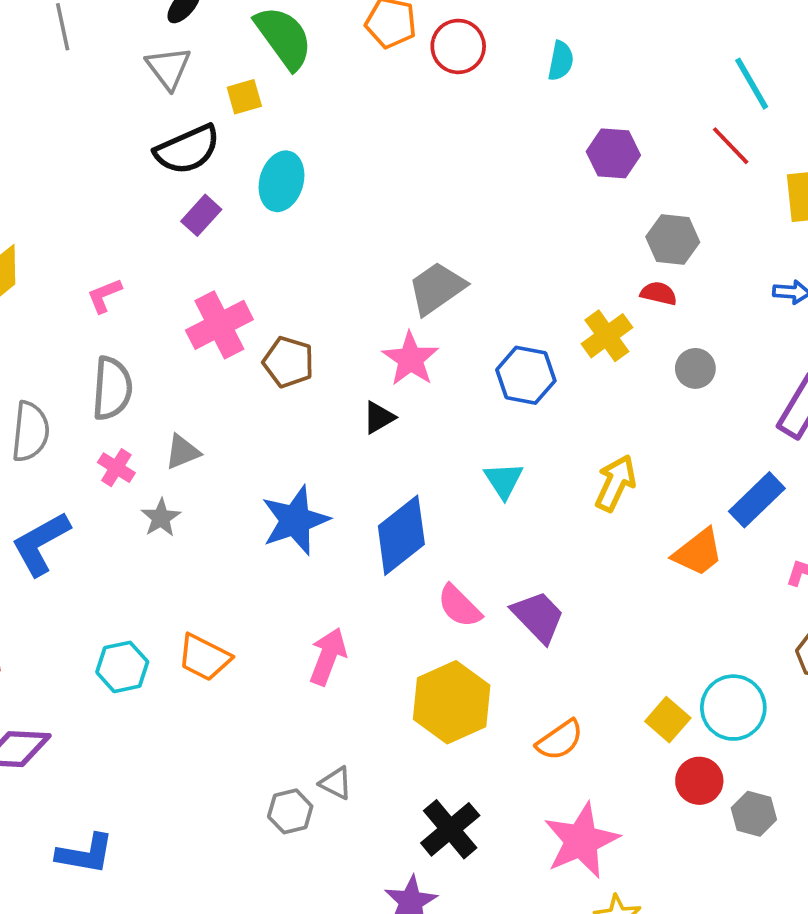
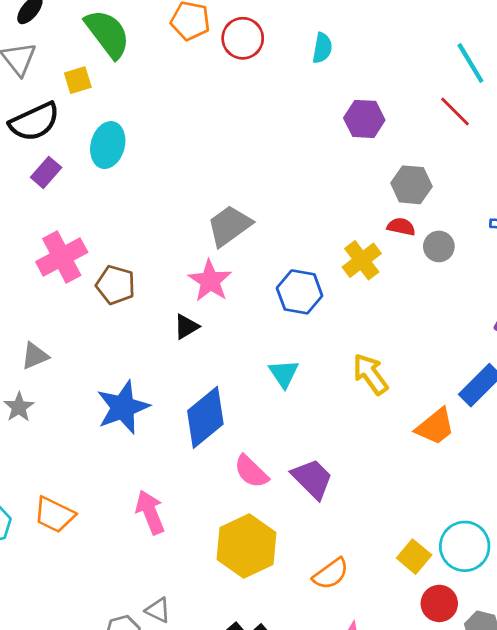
gray circle: (695, 368) -> (439, 246), moved
yellow arrow: (615, 483) -> (370, 374), turned -60
pink arrow: (328, 656) -> (150, 512), turned -42

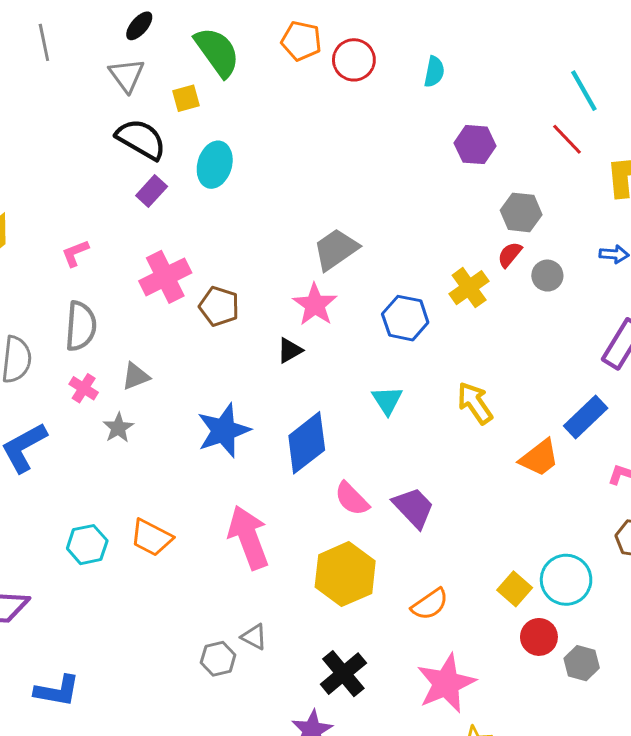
black semicircle: (34, 122) -> (141, 139), turned -126
red semicircle: (401, 227) -> (510, 255), turned -64
pink arrow: (150, 512) -> (248, 537), size x1.4

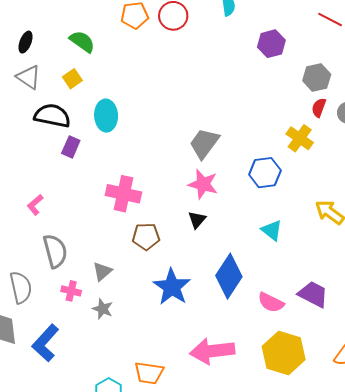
green semicircle: (217, 52) -> (82, 41), size x0.7
pink cross: (165, 277) -> (123, 194), moved, turned -32
brown pentagon: (219, 306) -> (146, 237), moved
pink arrow: (248, 537) -> (212, 351), turned -57

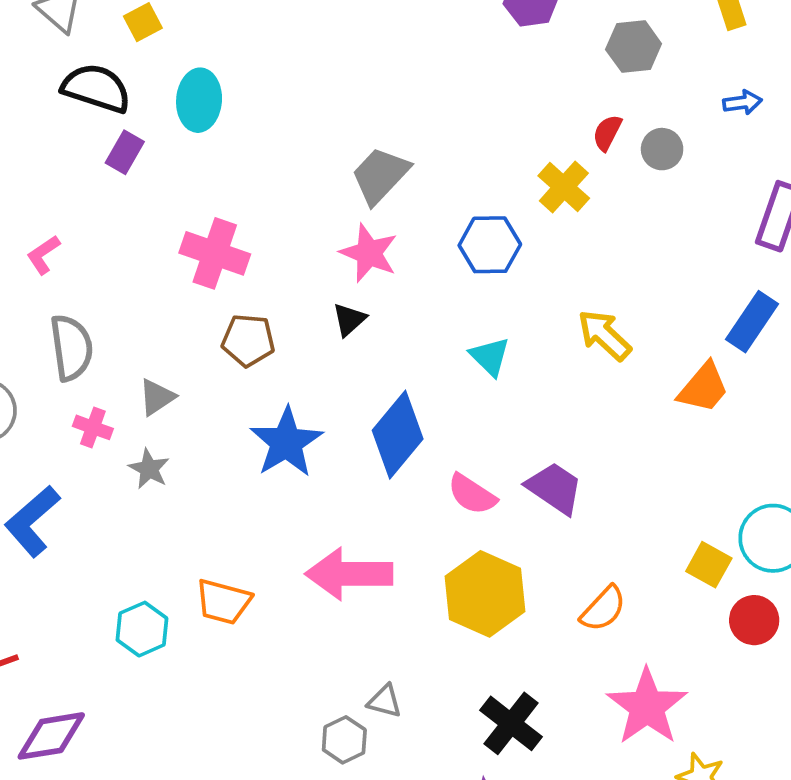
gray hexagon: (317, 78) -> (634, 47), moved

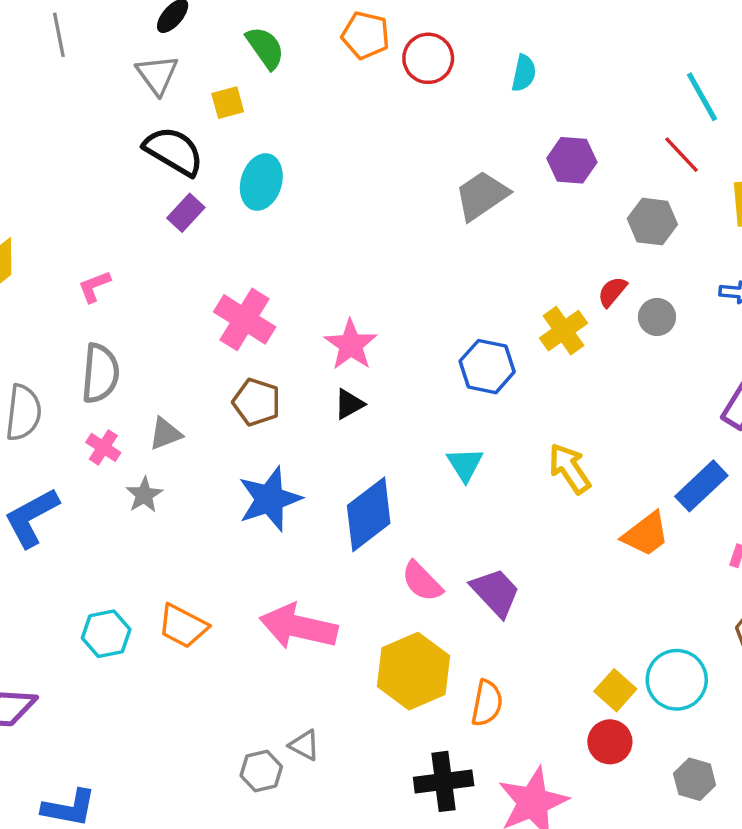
gray trapezoid: (380, 175) -> (482, 196), moved
pink star: (369, 253) -> (351, 345), moved
orange semicircle: (603, 609) -> (487, 703), moved, turned -45
red circle: (754, 620) -> (610, 742), moved
black cross: (511, 723) -> (444, 781), moved, turned 32

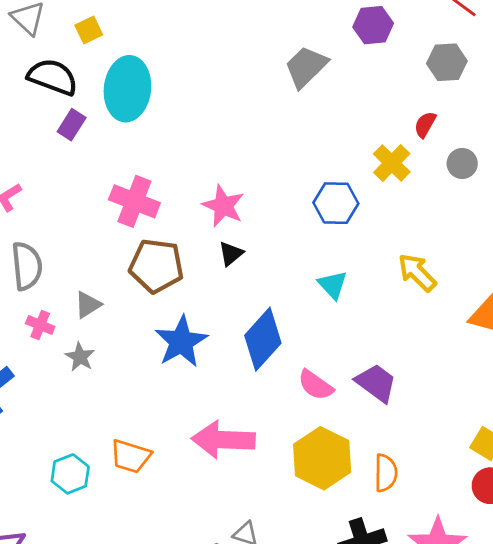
cyan ellipse: (261, 182) -> (127, 89), size x1.4
gray circle: (657, 317) -> (462, 164), moved
brown pentagon: (257, 402) -> (156, 266), size x1.4

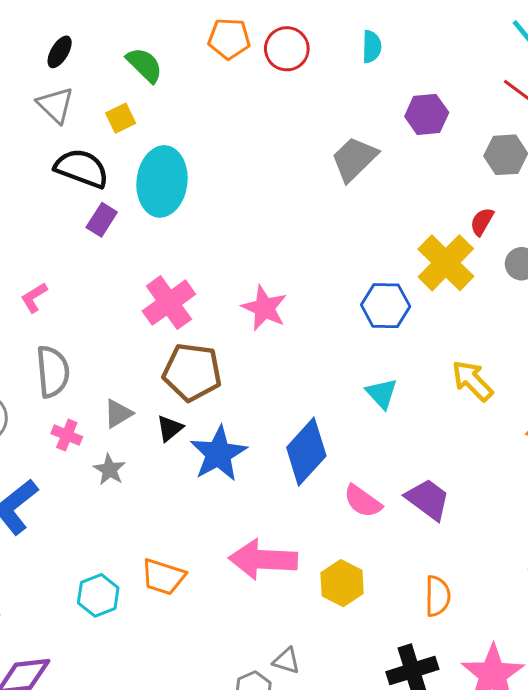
yellow cross: (392, 163) -> (446, 263), size x1.4
pink cross: (134, 201) -> (169, 303), turned 33
black triangle: (231, 254) -> (170, 428), moved
yellow hexagon: (322, 458) -> (342, 583), moved, size x0.7

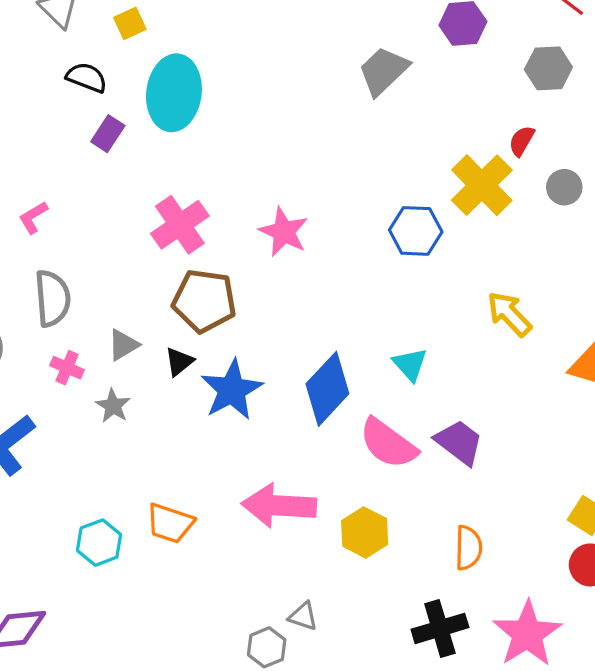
black semicircle: (82, 168) -> (87, 78), size x0.7
cyan triangle: (382, 394) -> (410, 364), moved
pink semicircle: (363, 501) -> (388, 444), size x1.4

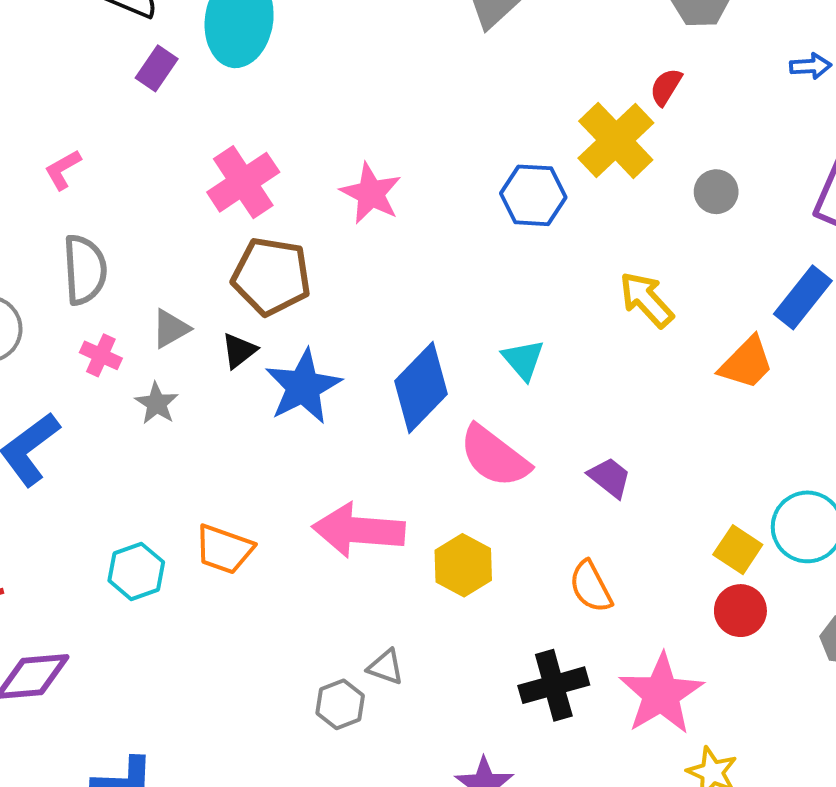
gray circle: (564, 187) -> (716, 192), moved
purple trapezoid: (459, 442) -> (610, 477), moved, size x0.7
orange semicircle: (468, 548) -> (591, 587), turned 150

